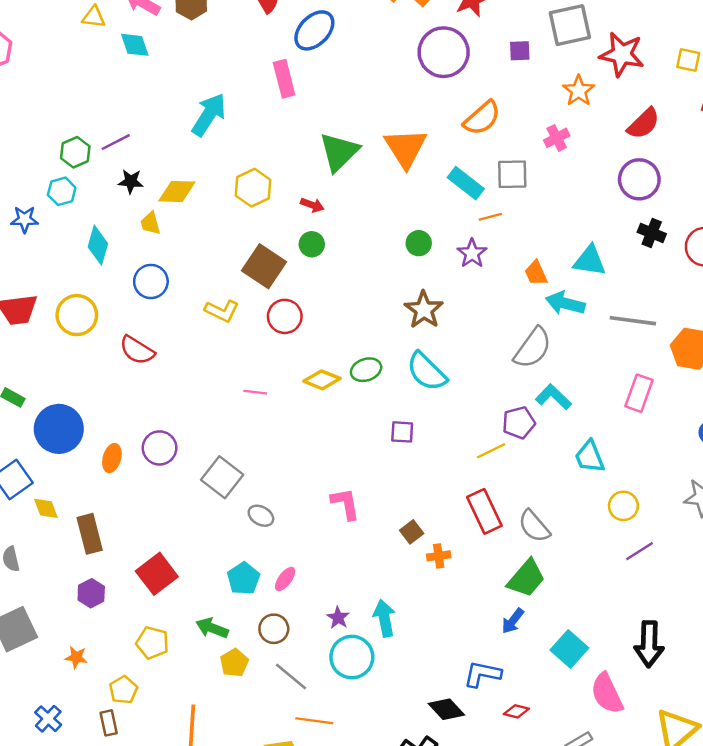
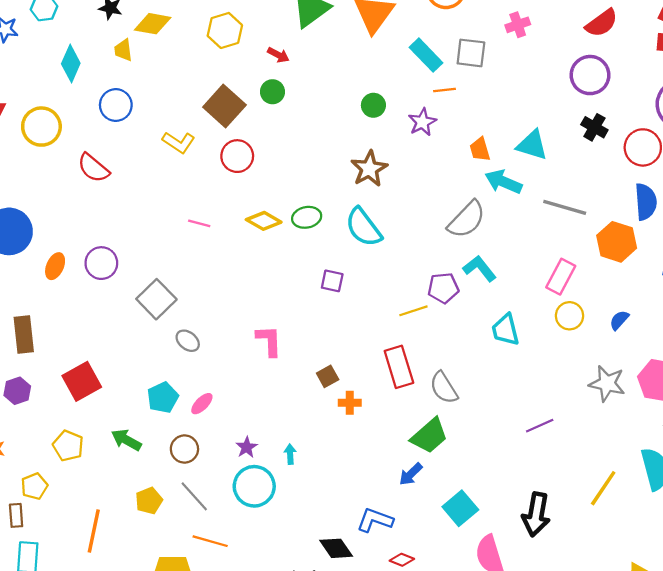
yellow circle: (623, 506) -> (570, 316), moved
cyan arrow: (384, 618) -> (290, 454), size x0.6
yellow pentagon: (234, 663) -> (149, 501), moved

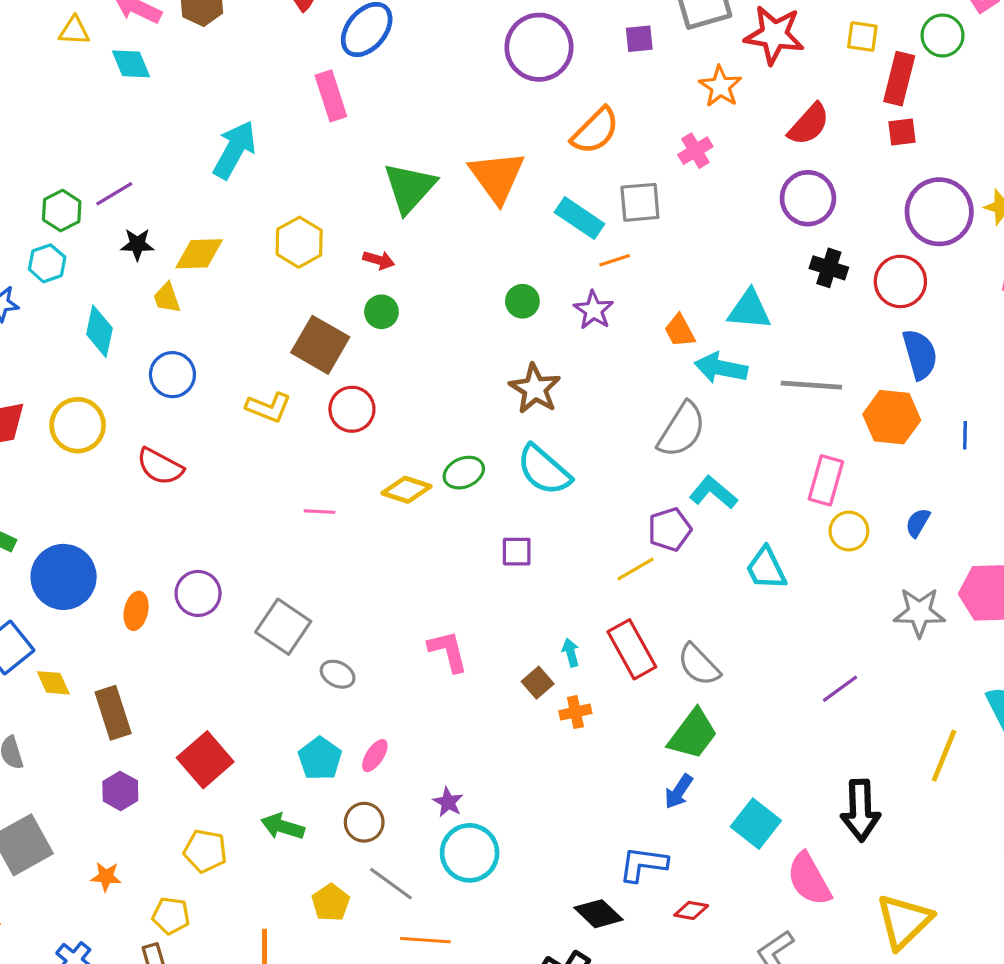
cyan arrow: (290, 454) -> (571, 653), moved
yellow pentagon: (34, 486) -> (171, 916), turned -30

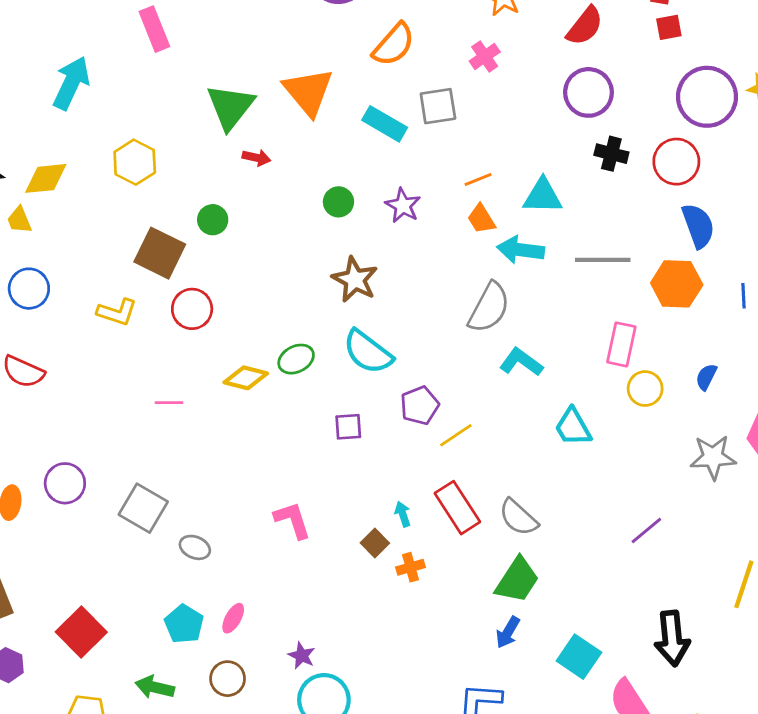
red arrow: (379, 260) -> (256, 158), moved
orange line: (615, 260) -> (478, 180), moved
purple pentagon: (670, 529) -> (420, 405), moved

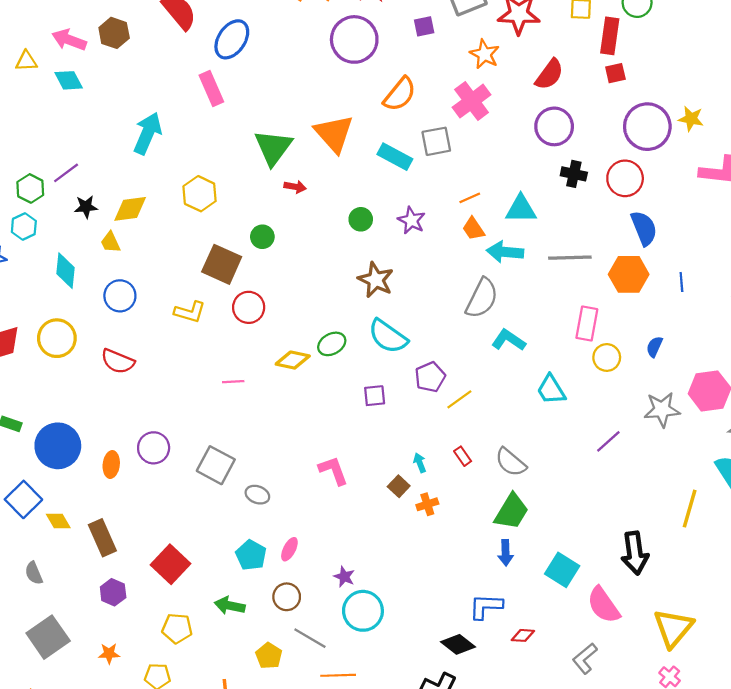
pink cross: (485, 56) -> (472, 101), size x1.6
red rectangle: (457, 508) -> (463, 456), size x0.5
purple line: (646, 531) -> (608, 441), moved
blue arrow: (508, 632) -> (506, 553), turned -30

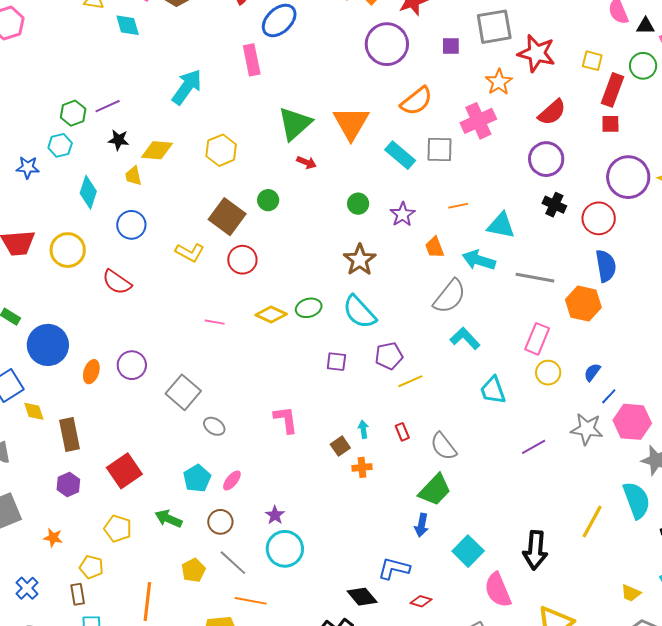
orange trapezoid: (473, 229) -> (435, 247), moved
blue line: (681, 282) -> (609, 396), moved, turned 36

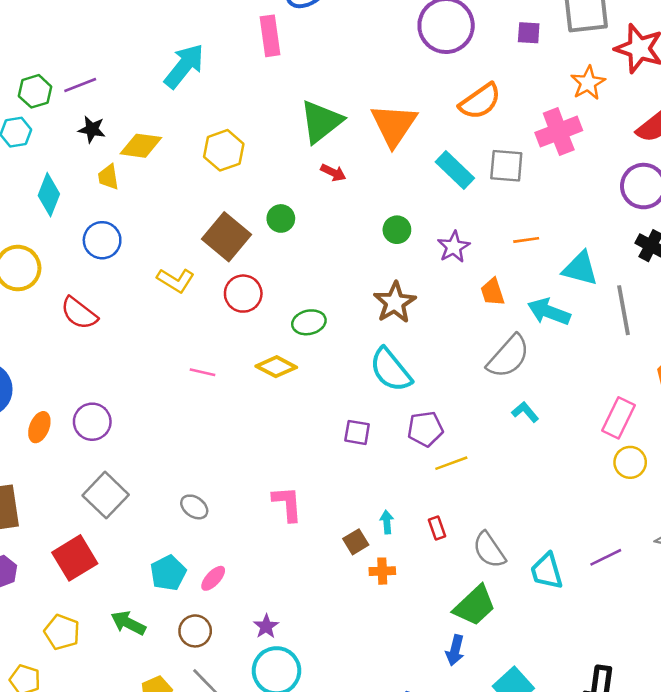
gray line: (535, 278) -> (623, 310), moved, turned 66
green ellipse: (309, 308) -> (309, 322), moved
cyan L-shape: (465, 338) -> (525, 412), size x0.7
cyan trapezoid: (493, 390) -> (547, 571), moved
gray square: (183, 392) -> (106, 495), moved

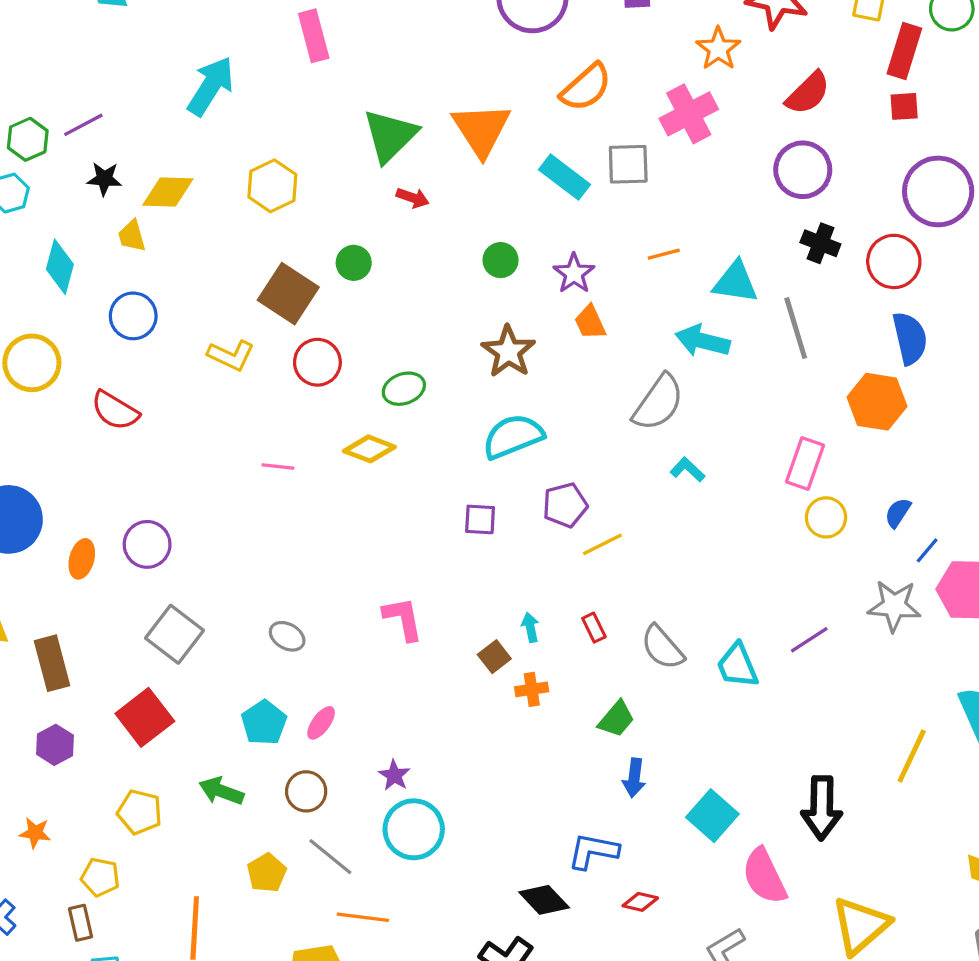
orange trapezoid: (493, 292) -> (590, 322), moved
cyan semicircle: (391, 370) -> (513, 436), turned 114
green trapezoid: (475, 606) -> (616, 719), moved, size x0.7

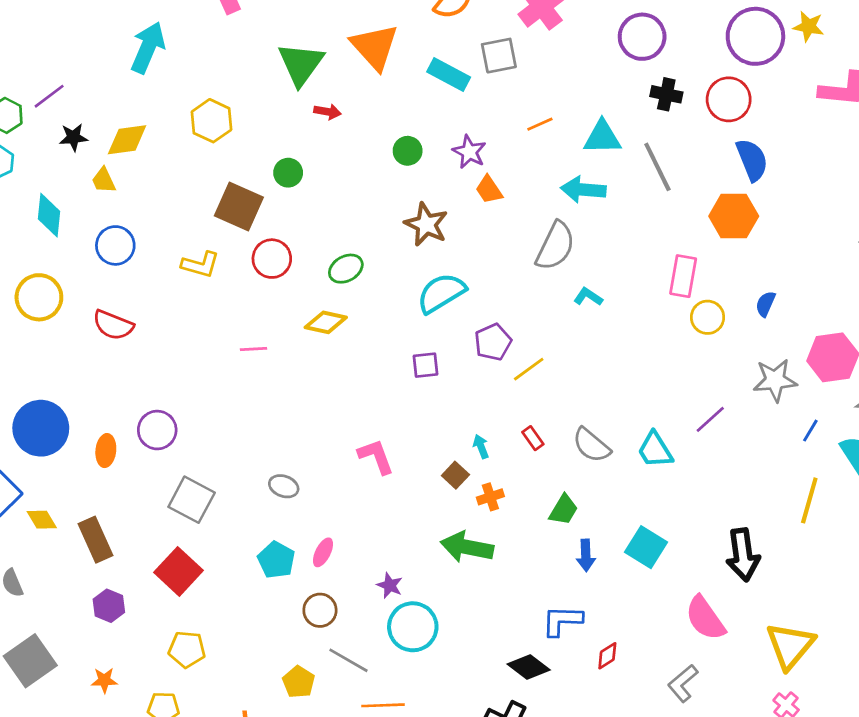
blue line: (927, 550) -> (810, 431), moved
green arrow: (221, 791) -> (467, 547), moved, size x1.4
cyan square: (712, 816) -> (646, 547), moved
red diamond: (640, 902) -> (607, 656), turned -36

